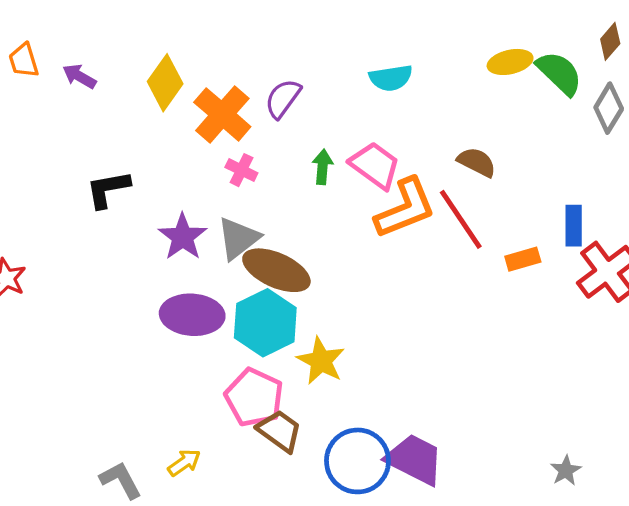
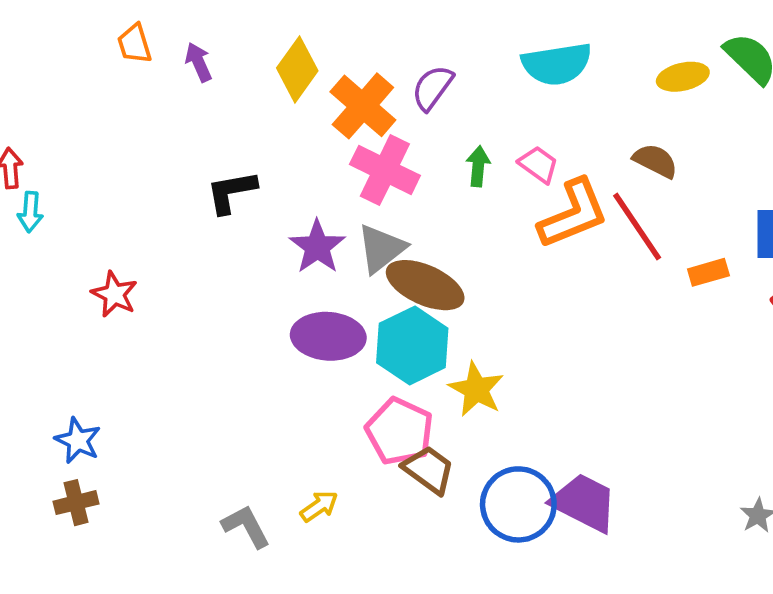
yellow ellipse: (510, 62) -> (683, 77), moved
purple arrow: (79, 76) -> (198, 62), turned 36
cyan semicircle: (391, 78) -> (557, 64), size x1.4
pink trapezoid: (375, 165) -> (538, 164), size x0.7
pink cross: (241, 170) -> (385, 170), size x1.8

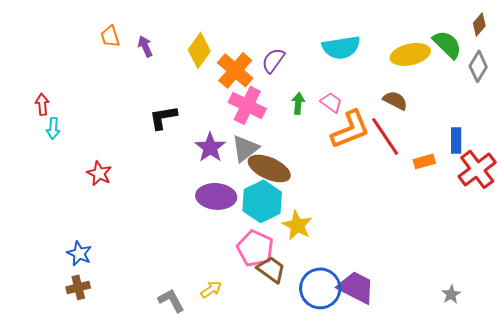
yellow ellipse: (683, 77) -> (410, 54), size x1.4

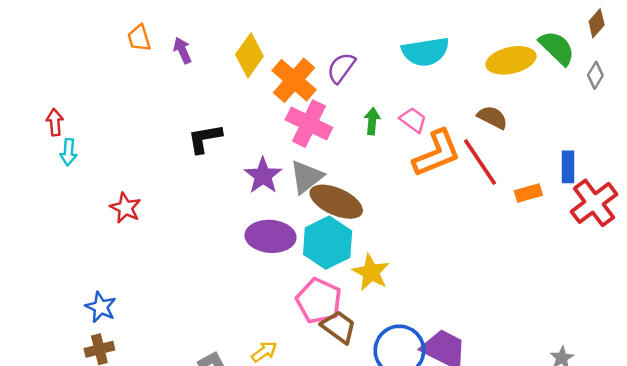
gray diamond: (478, 66) -> (595, 75), size x0.7

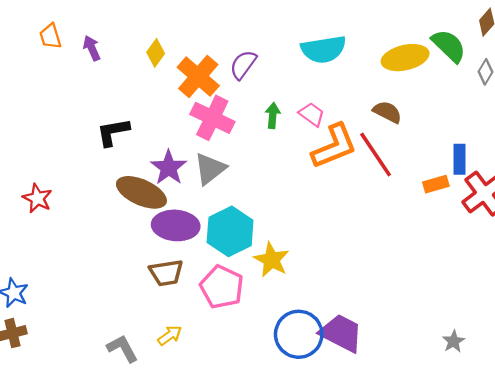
yellow diamond: (249, 55) -> (156, 53), size x0.7
orange rectangle: (528, 193) -> (436, 184), moved
brown ellipse: (336, 202) -> (141, 192), moved
brown trapezoid: (339, 327) -> (166, 273), moved, turned 135

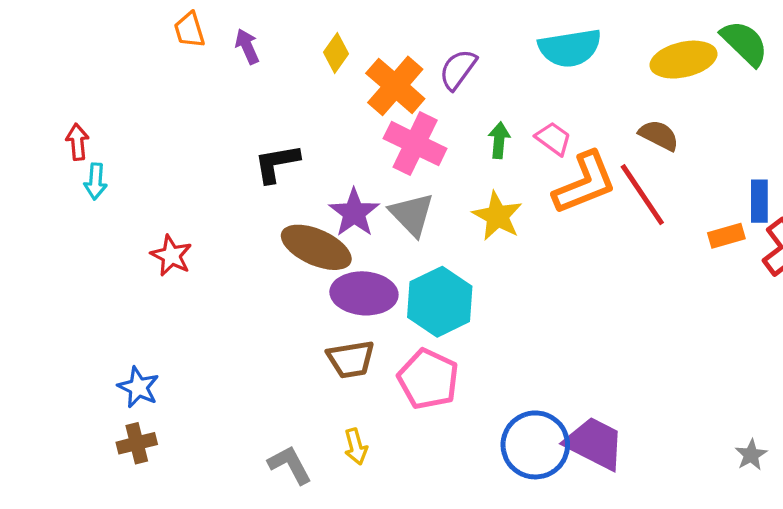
gray triangle: (210, 169) -> (412, 214), turned -36
yellow star: (271, 260) -> (497, 216), moved
yellow arrow: (170, 335) -> (356, 447), turned 110

